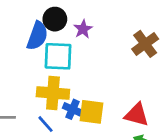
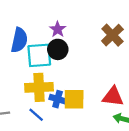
black circle: (55, 19) -> (58, 49), moved

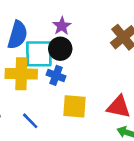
yellow cross: (39, 87) -> (21, 74), moved
blue cross: (58, 99) -> (56, 75), moved

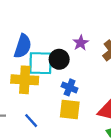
purple star: (62, 26) -> (81, 43), moved
blue cross: (56, 75) -> (70, 87), moved

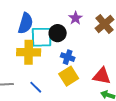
yellow square: (70, 109) -> (69, 76), turned -36

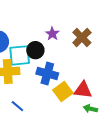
blue cross: (68, 57) -> (47, 74), size x1.5
yellow square: (69, 76) -> (63, 92), moved

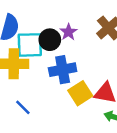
purple star: (52, 34) -> (68, 32), moved
blue cross: (47, 74) -> (63, 70), turned -30

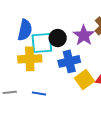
purple star: (68, 32) -> (84, 35), moved, size x1.5
blue line: (23, 107) -> (39, 94), turned -32

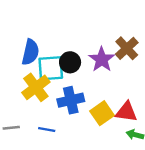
yellow cross: (30, 59) -> (36, 87), turned -35
blue cross: (69, 61) -> (71, 100), moved

